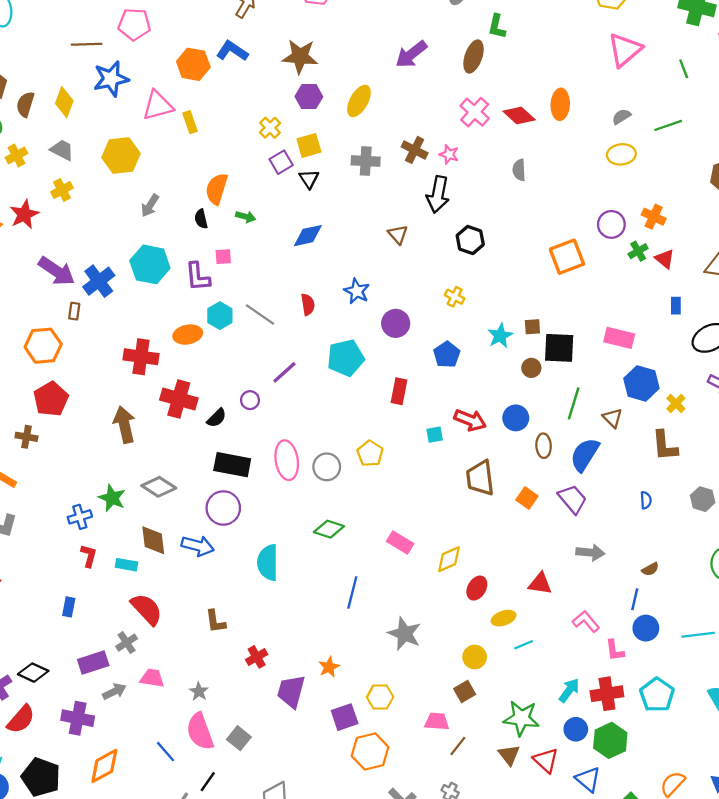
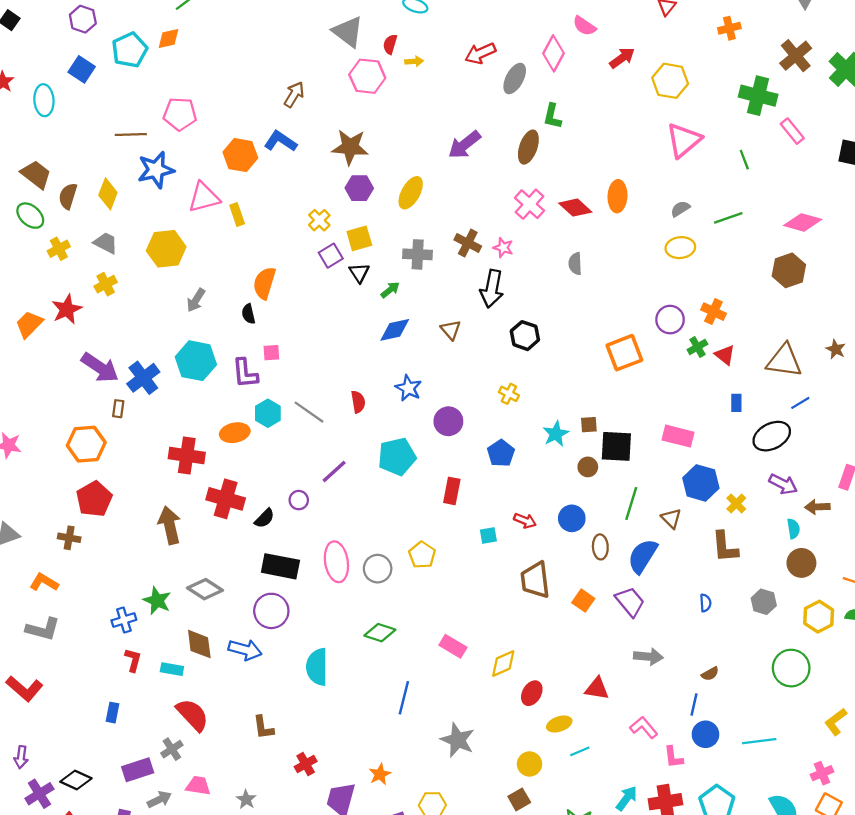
green arrow: (246, 217) -> (390, 290), moved, turned -54
blue diamond: (308, 236) -> (395, 330), moved
red arrow: (470, 420) -> (525, 521), size x0.7

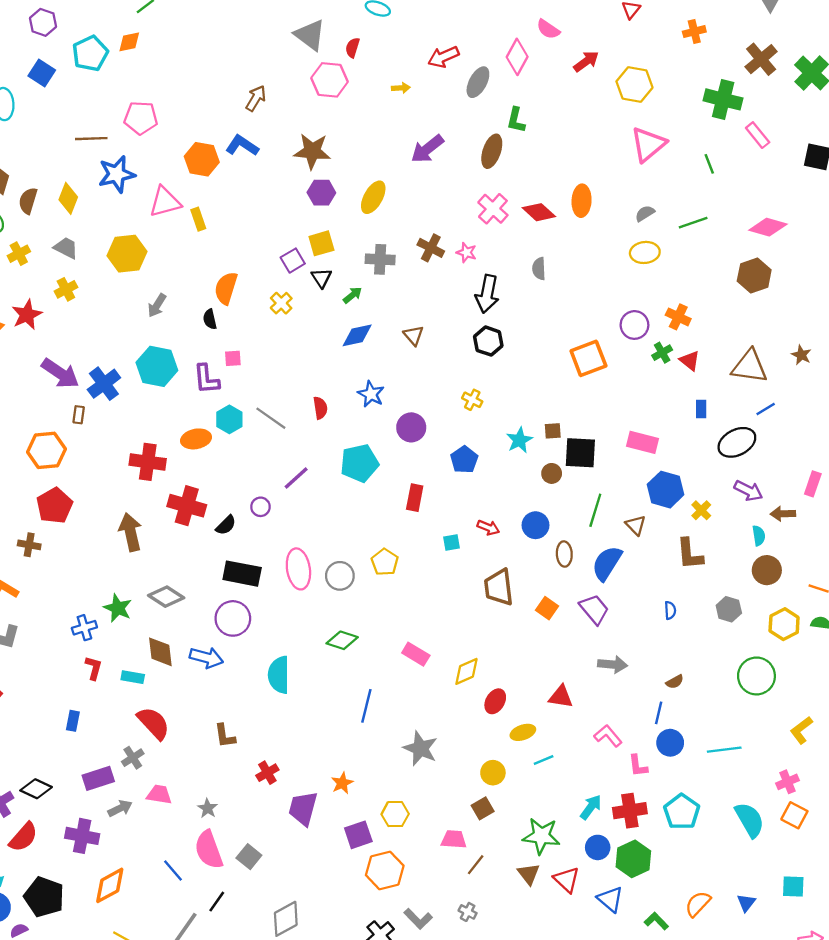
yellow arrow: (414, 61) -> (401, 88), moved
yellow cross: (319, 220) -> (281, 303), moved
black arrow: (492, 289) -> (487, 294), moved

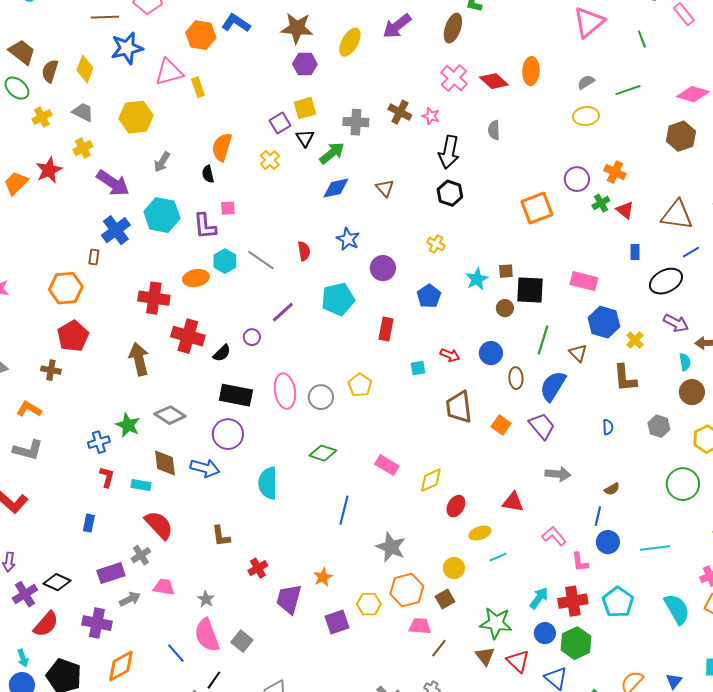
yellow ellipse: (373, 197) -> (350, 42), moved
green arrow: (353, 295) -> (332, 153), size x1.5
purple arrow: (60, 373) -> (113, 183), moved
orange hexagon: (385, 870) -> (407, 590), moved

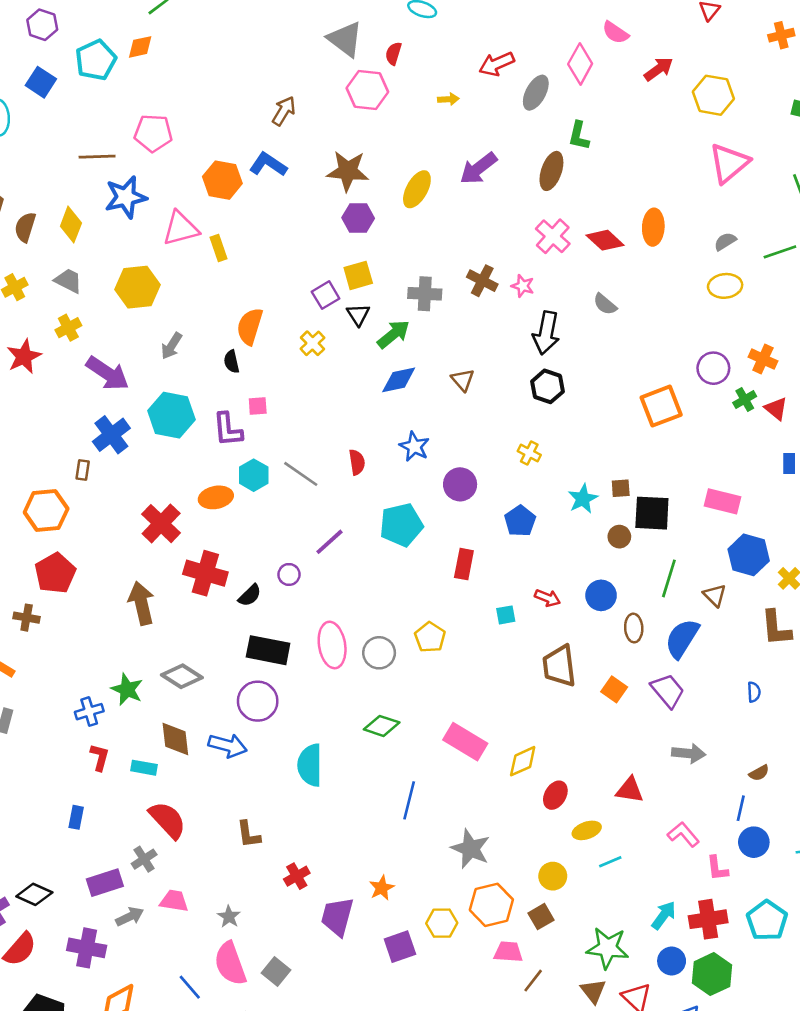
gray semicircle: (494, 130) -> (605, 304), turned -48
red cross: (154, 298) -> (161, 524), turned 36
pink rectangle: (387, 465) -> (465, 742), size x1.4

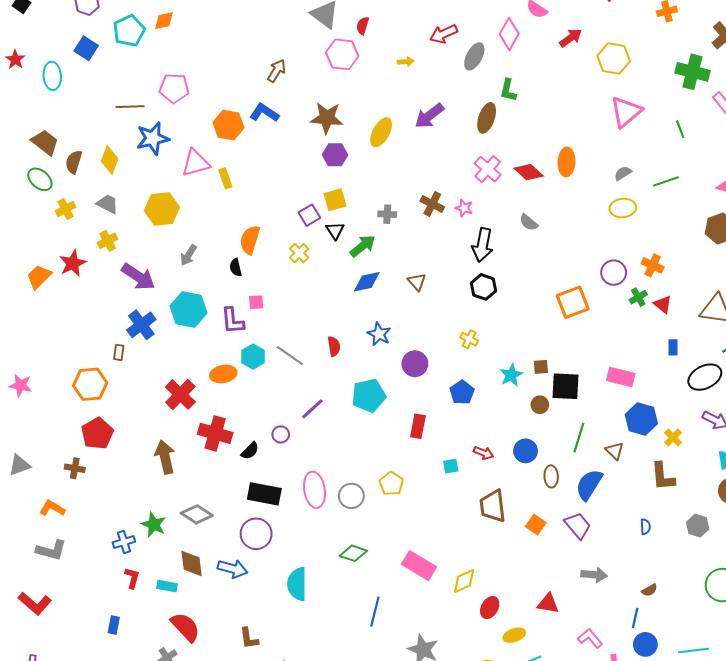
gray cross: (425, 294) -> (387, 214), size x0.7

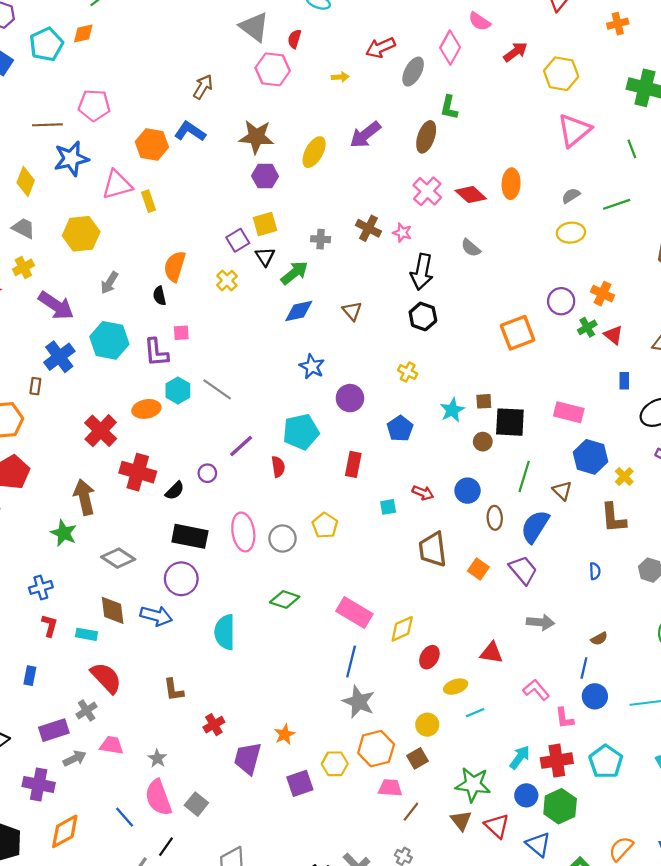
red semicircle: (334, 346) -> (278, 467), moved
green star: (154, 525) -> (64, 533), moved
blue line: (375, 612) -> (351, 661), moved

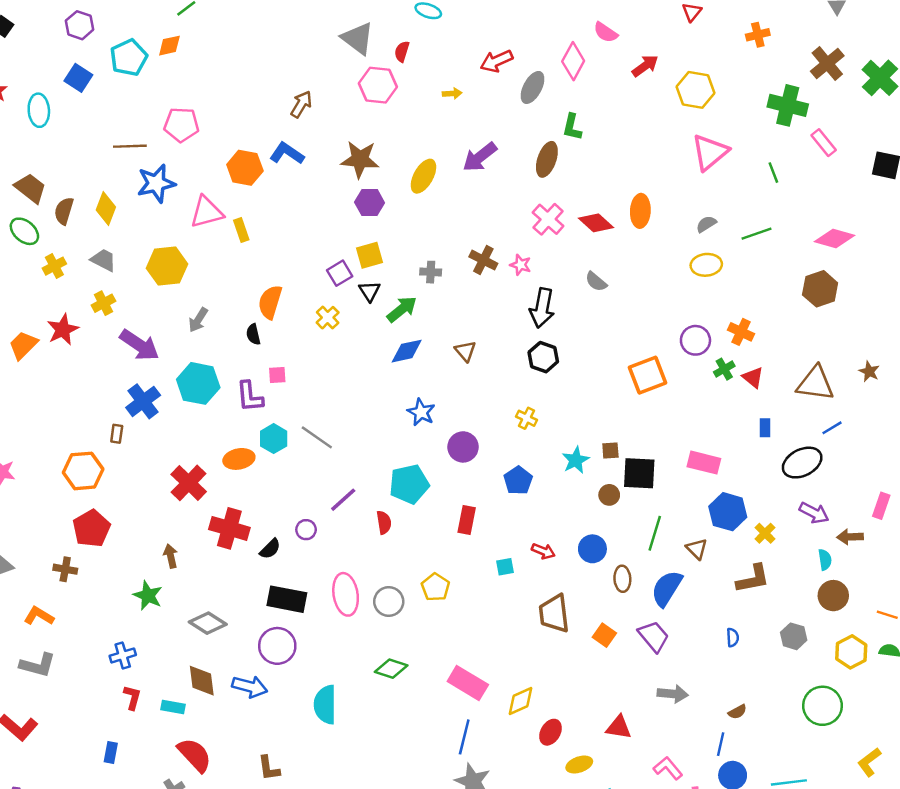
brown arrow: (84, 497) -> (171, 556), size x0.6
brown L-shape: (613, 518) -> (753, 579), turned -96

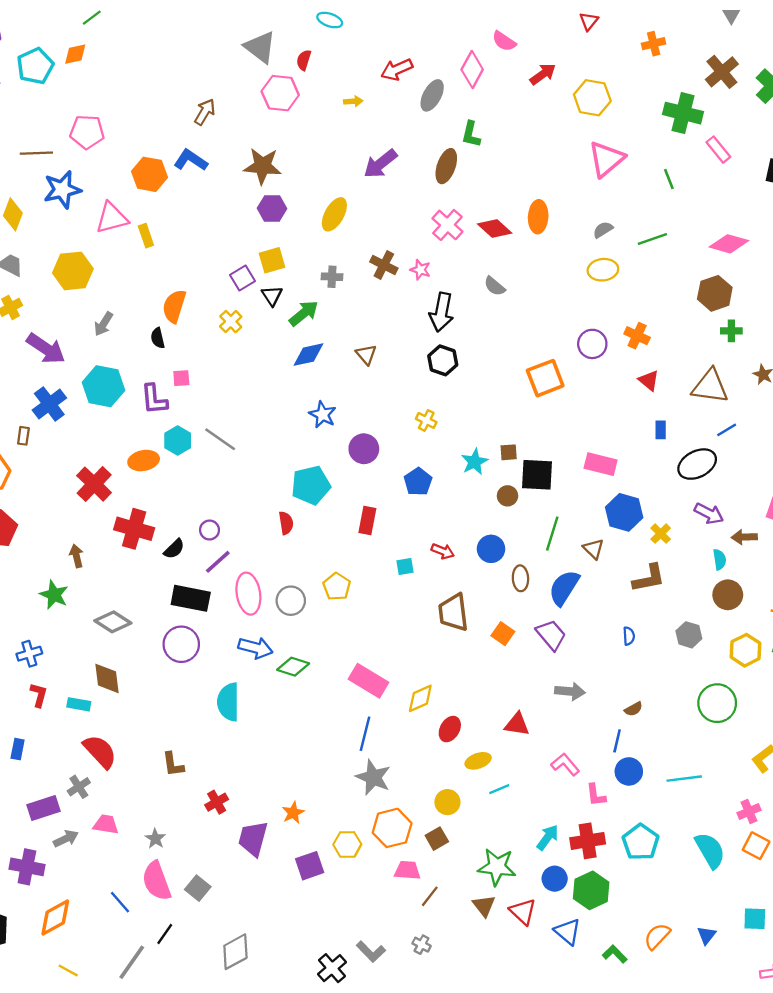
yellow ellipse: (423, 176) -> (334, 214), moved
green cross: (724, 369) -> (731, 331), moved, turned 30
purple line: (343, 500) -> (218, 562), moved
blue arrow: (250, 687) -> (255, 648), moved

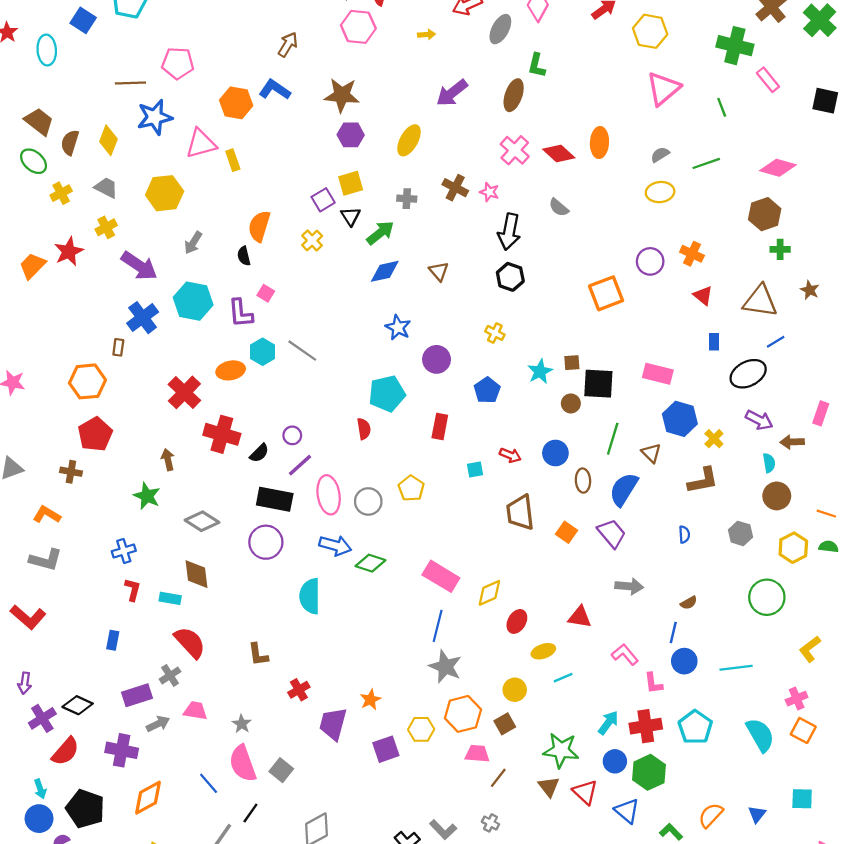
pink square: (181, 378) -> (266, 293), turned 35

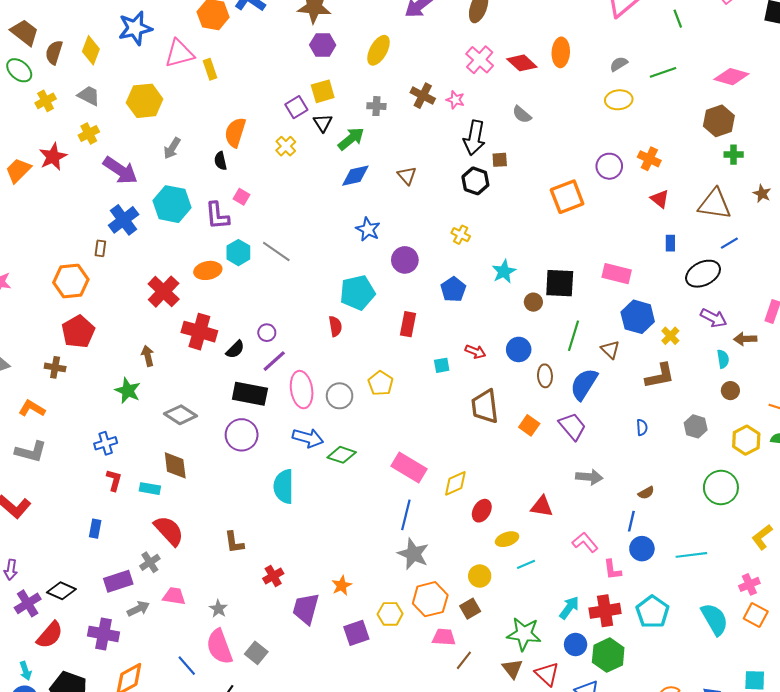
brown square: (572, 363) -> (500, 160), moved
brown circle: (777, 496) -> (730, 391), size x0.7

